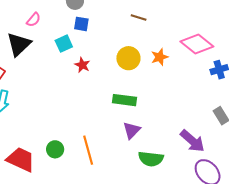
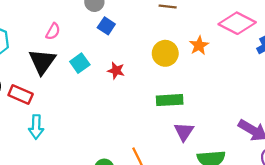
blue square: (81, 24) -> (106, 26), turned 35
cyan square: (64, 44) -> (80, 63), moved

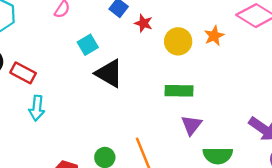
black triangle: (42, 61) -> (109, 73), moved, turned -40
red star: (116, 71) -> (143, 23), moved

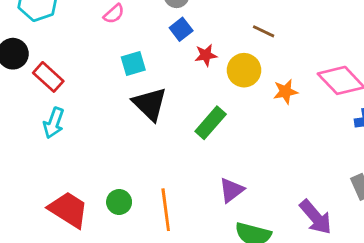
red star: (143, 23) -> (206, 55), turned 30
yellow circle: (178, 41) -> (244, 70), moved
green rectangle: (179, 91) -> (211, 123), moved, turned -64

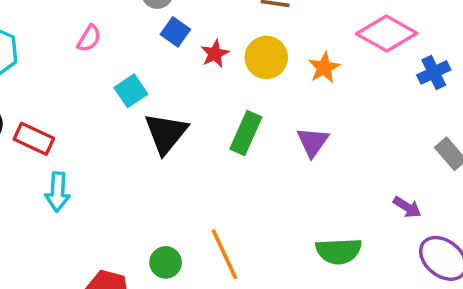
black triangle: (150, 104) -> (166, 133), turned 42
purple triangle: (231, 190) -> (313, 142), moved
purple arrow: (316, 217) -> (407, 207), size x0.6

